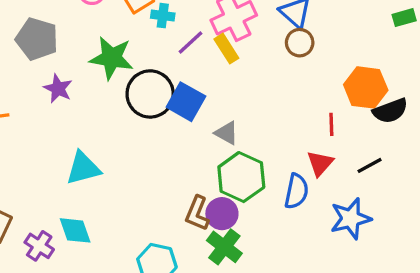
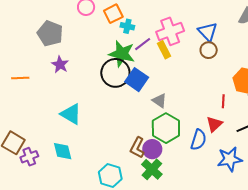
green star: (112, 58) -> (122, 54), moved
cyan triangle: (83, 168) -> (71, 114), turned 40
purple cross: (39, 246) -> (29, 157), moved, turned 30

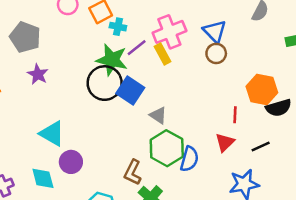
blue semicircle: (198, 140) -> (189, 159), moved
purple circle: (152, 149) -> (71, 162), moved

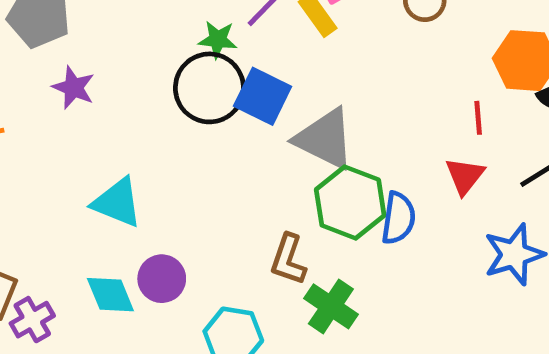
green star: (112, 60) -> (218, 40), size x0.6
gray triangle: (158, 115) -> (325, 139), size x1.8
purple circle: (71, 162) -> (162, 279), moved

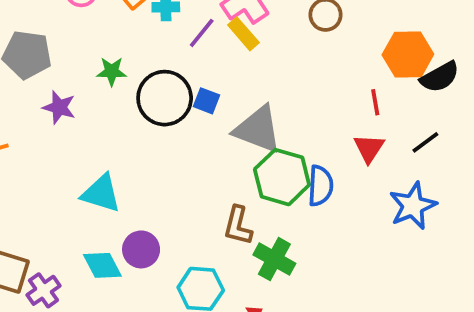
green star: (218, 40) -> (112, 71), moved
blue square: (263, 96) -> (206, 101), size x0.6

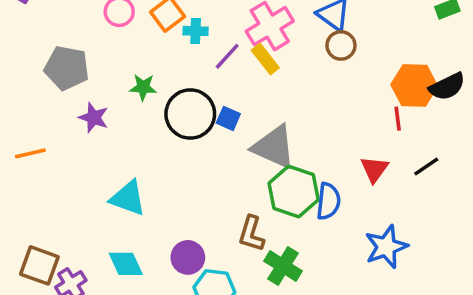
black semicircle: (440, 77) -> (447, 87), moved
red line: (375, 102) -> (398, 119), moved
blue star: (413, 206) -> (386, 247), moved
purple circle: (141, 249) -> (188, 257), moved

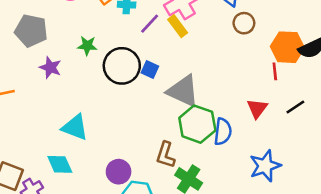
brown circle: (341, 45) -> (244, 23), moved
cyan diamond: (126, 264) -> (60, 164), moved

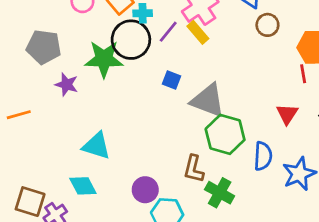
green star: (87, 46) -> (104, 59), size x1.8
black circle: (122, 66) -> (131, 40), moved
blue semicircle: (223, 132) -> (263, 156), moved

